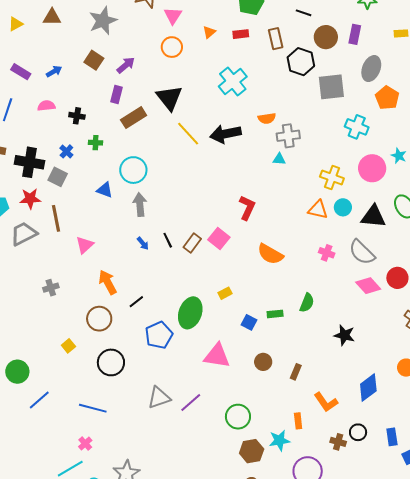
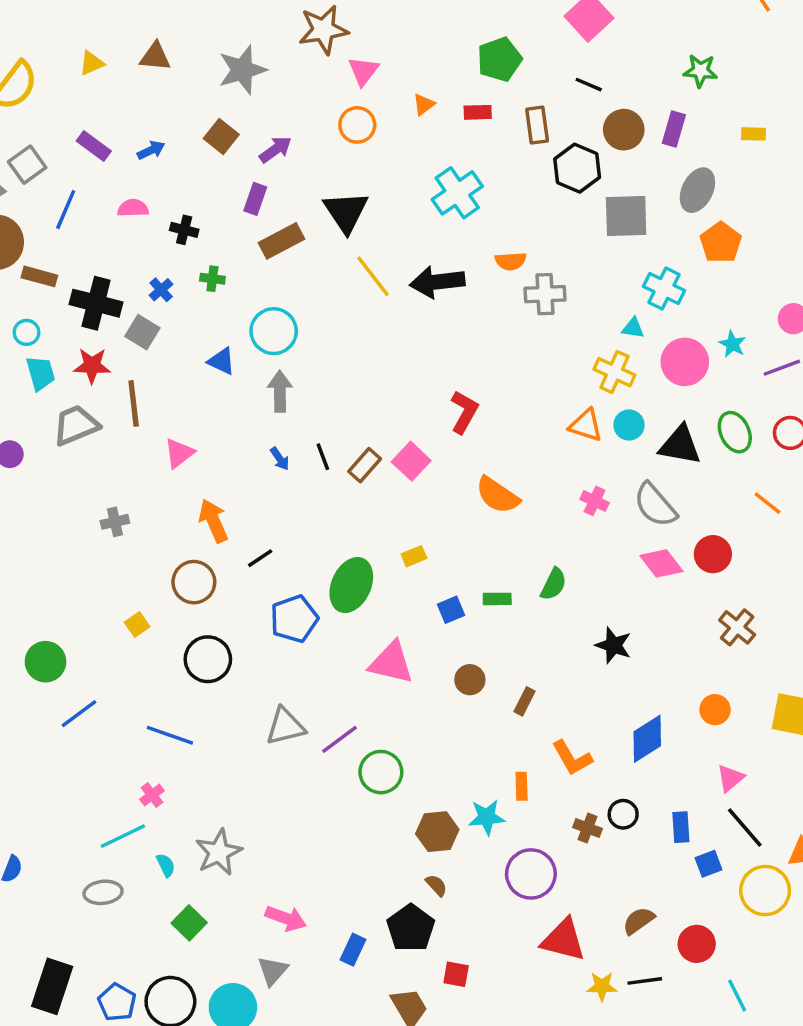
cyan triangle: (279, 159) -> (633, 328), moved
blue square: (249, 322) -> (451, 610), turned 35
green circle: (238, 417) -> (381, 772), moved

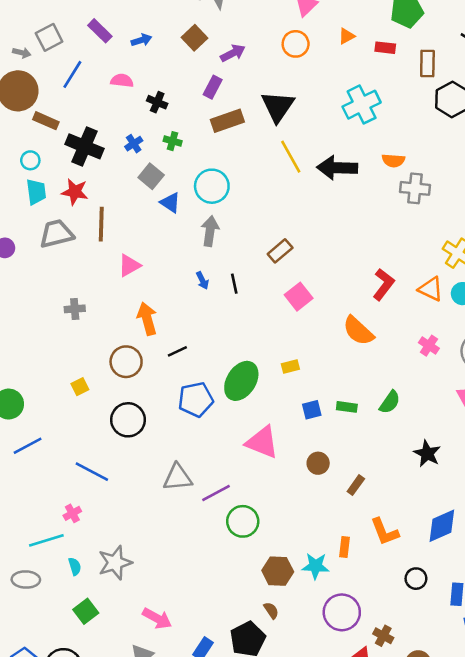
gray square: (142, 332) -> (151, 176), moved
red L-shape: (464, 412) -> (384, 284), moved
brown rectangle: (365, 465) -> (280, 251), moved
brown cross: (587, 828) -> (383, 636), moved

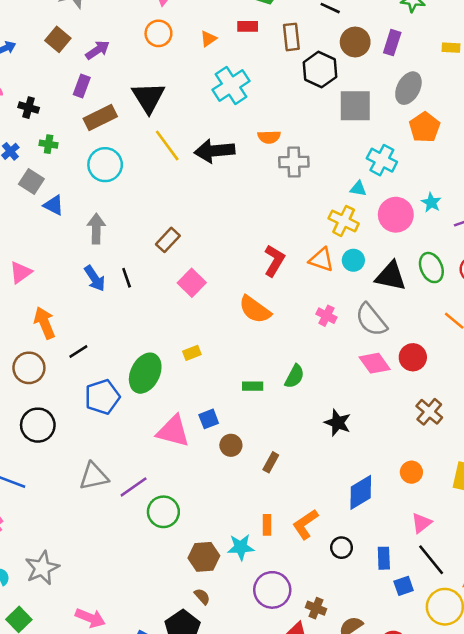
orange triangle: (347, 36) -> (208, 39), moved
cyan circle: (212, 186) -> (105, 165), moved
blue arrow: (202, 280) -> (95, 278), size x1.5
blue square: (312, 410) -> (209, 419), moved
orange L-shape: (385, 532) -> (305, 524), moved, turned 84

